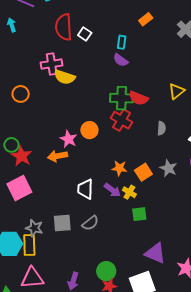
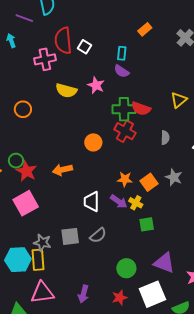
pink cross: (52, 64) -> (45, 59), moved
pink star: (68, 139) -> (96, 85), moved
green circle: (106, 271) -> (126, 268), moved

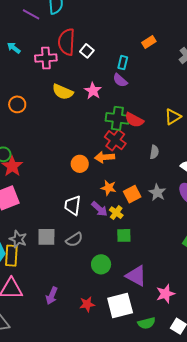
cyan arrow: (11, 41) -> (14, 48), moved, turned -40
orange circle: (93, 142) -> (80, 164), moved
orange arrow: (62, 170) -> (104, 157), moved
green circle: (126, 268) -> (101, 264), moved

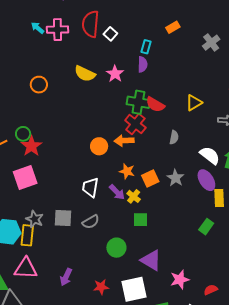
pink cross: (46, 58) -> (58, 30), moved
purple semicircle: (120, 80) -> (143, 64), turned -133

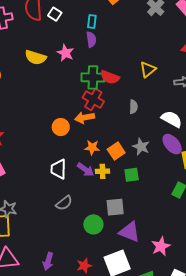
yellow cross: (134, 196) -> (103, 171), turned -32
gray square: (63, 218) -> (115, 207), moved
green square: (140, 220) -> (132, 175), moved

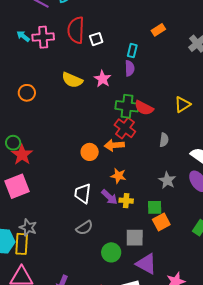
white square: (55, 14) -> (96, 39), turned 32
orange square: (116, 151) -> (161, 222), moved

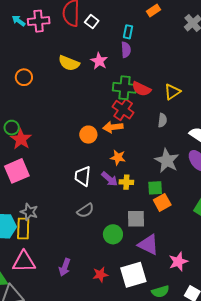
white square: (96, 39) -> (92, 21), turned -32
yellow triangle: (182, 104) -> (172, 92), moved
gray star: (167, 180) -> (167, 161), size x1.4

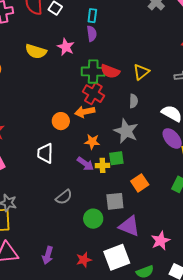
gray star: (167, 161) -> (126, 131), moved
white trapezoid: (83, 176) -> (45, 153), moved
green square: (155, 188) -> (116, 158), moved

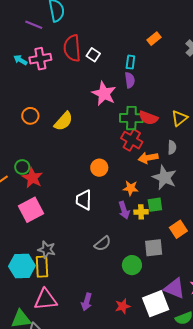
pink star: (66, 47) -> (104, 94), size x1.4
yellow semicircle: (36, 51) -> (63, 121), moved, turned -65
orange arrow: (85, 112) -> (148, 158), moved
purple arrow: (85, 164) -> (124, 210), turned 36
purple triangle: (129, 226) -> (174, 288), moved

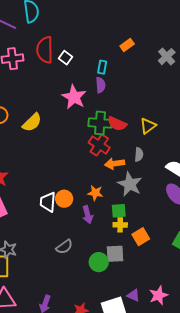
orange circle: (99, 168) -> (64, 199), moved
yellow cross: (141, 212) -> (120, 225), moved
green circle: (132, 265) -> (99, 262), moved
purple triangle: (174, 288) -> (133, 295), size x0.6

